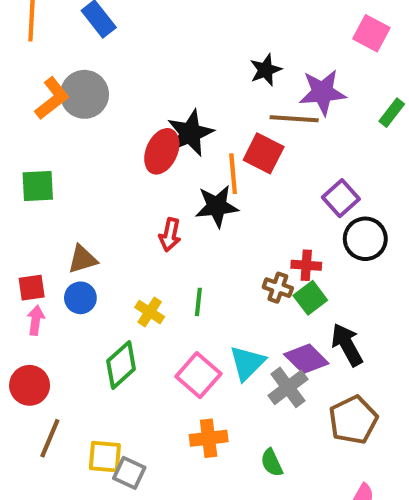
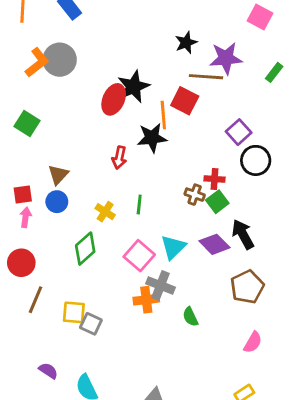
green square: (38, 186) -> (27, 124), turned 35
brown triangle: (82, 259) -> (58, 175), turned -30
gray cross: (288, 387) -> (160, 285), moved, turned -32

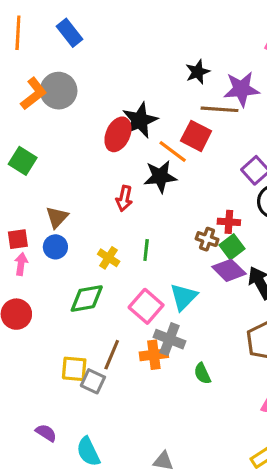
orange line: (163, 115) -> (173, 152), turned -48
purple diamond: (214, 244) -> (229, 270), moved
green diamond: (85, 249) -> (87, 298), turned 32
brown line: (36, 300) -> (112, 355), moved

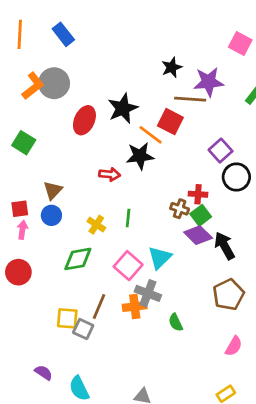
red ellipse: (118, 134) -> (84, 120), moved
red arrow: (124, 198) -> (110, 174), turned -96

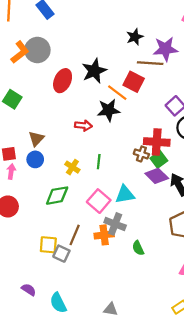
red cross: (198, 194) -> (157, 142), size x1.6
cyan triangle: (160, 258) -> (125, 194), turned 35

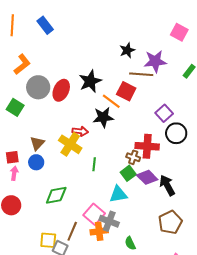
gray circle: (37, 50) -> (38, 87), moved
green square: (159, 159) -> (128, 173), moved
yellow cross: (72, 167) -> (70, 144), moved, size x1.6
pink square: (99, 201) -> (94, 214), moved

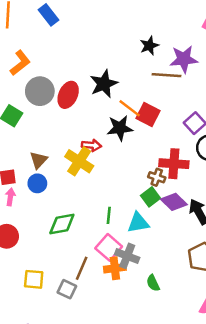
red square: (126, 91) -> (148, 115), moved
green line: (94, 164) -> (109, 215), moved
yellow square: (48, 240) -> (34, 279), moved

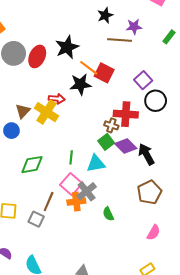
purple star: (184, 59) -> (134, 27), size x0.7
brown triangle: (39, 160) -> (23, 111), moved
gray cross: (127, 256) -> (87, 191), turned 30

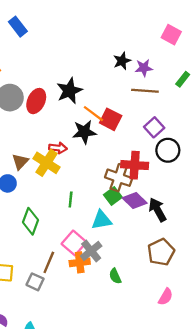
black star: (105, 15) -> (122, 61), moved
brown line: (120, 40) -> (145, 91), moved
brown cross: (111, 125) -> (119, 178), size x1.6
green line: (71, 157) -> (71, 199), moved
green diamond: (32, 165) -> (30, 221), turned -60

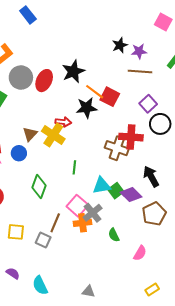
green square: (113, 196) -> (116, 191), moved
purple diamond: (135, 201) -> (131, 195), moved
pink semicircle: (166, 297) -> (140, 253), moved

